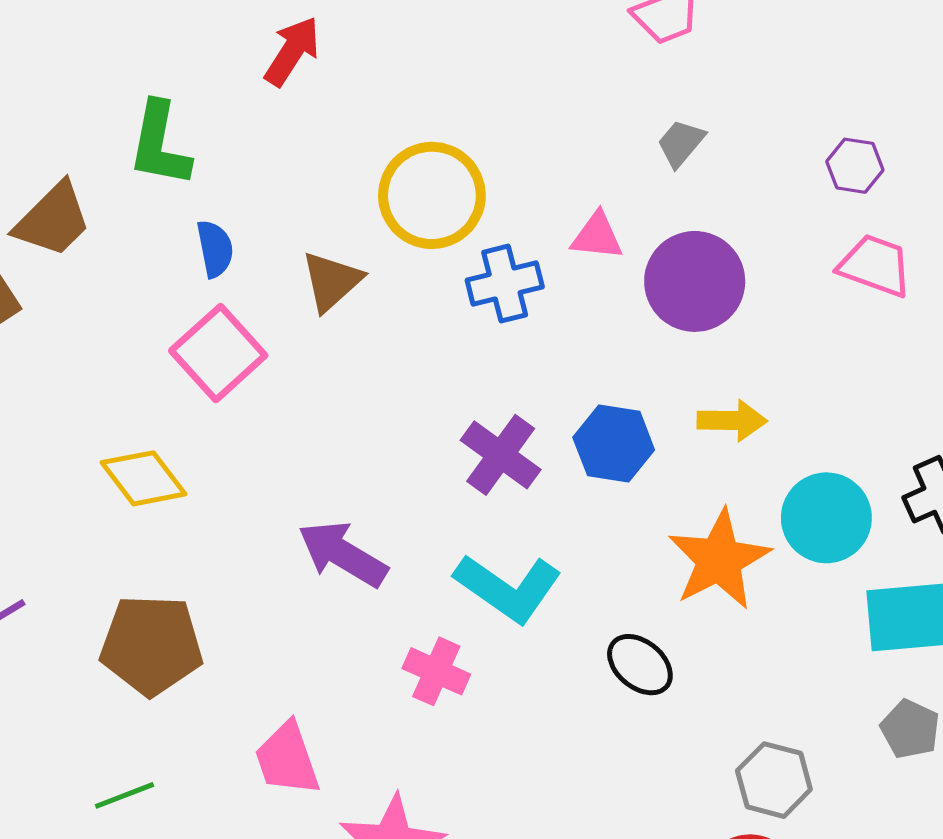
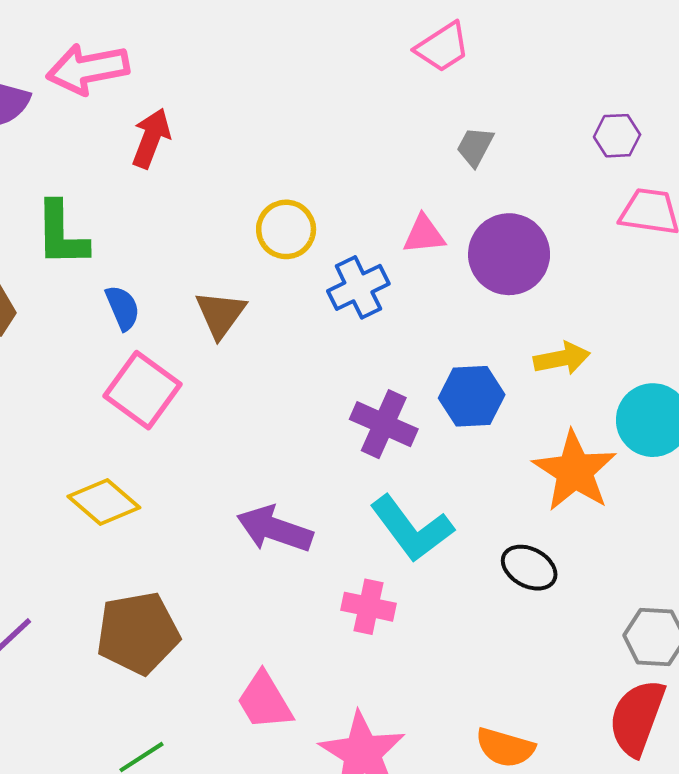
yellow circle: (432, 195) -> (286, 229), size x0.7
cyan L-shape: (508, 588) -> (412, 529), turned 30

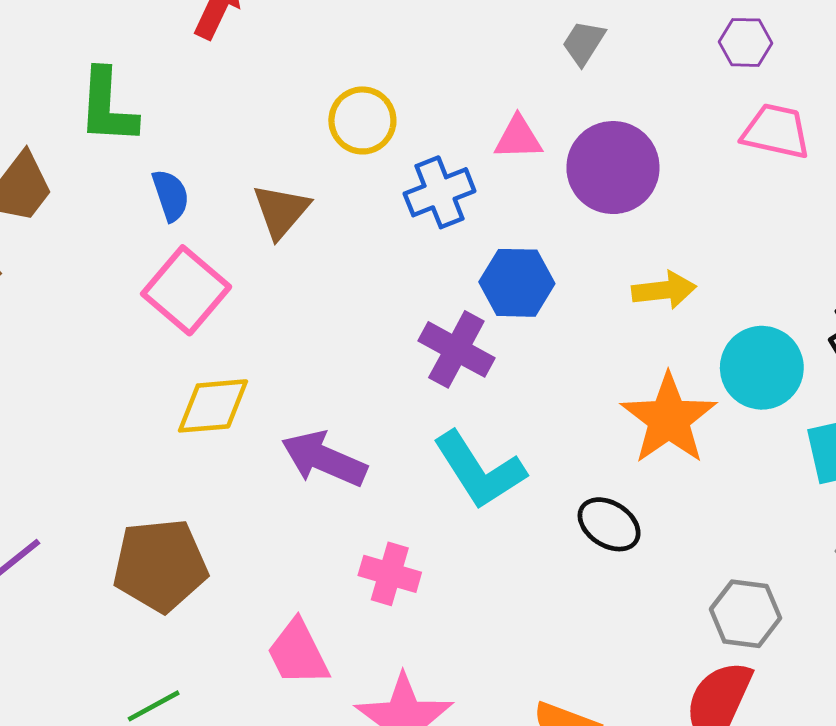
blue hexagon: (472, 396) -> (517, 283), moved
yellow diamond: (104, 502) -> (213, 406), moved, turned -50
pink cross: (368, 607) -> (390, 574), moved

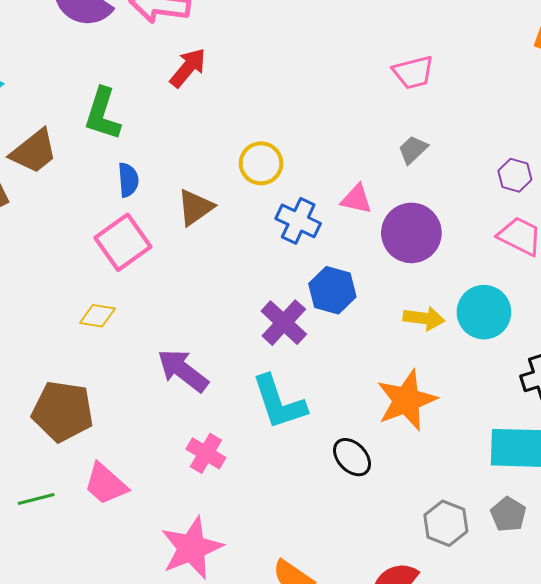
blue cross: (440, 192) -> (298, 221), turned 33
cyan circle: (762, 368) -> (484, 312), moved
yellow diamond: (213, 406) -> (97, 316), moved, size x0.7
gray hexagon: (745, 614) -> (446, 523), moved
pink trapezoid: (298, 653) -> (106, 484), moved, turned -36

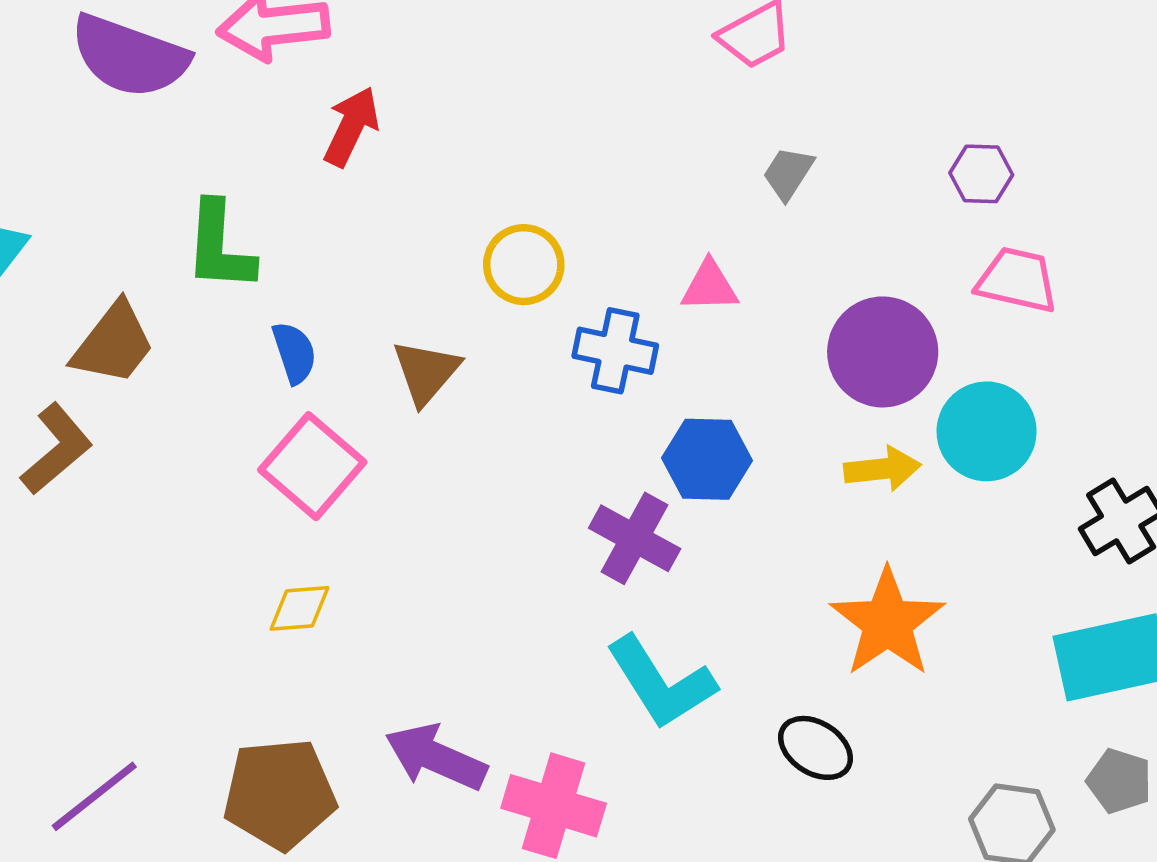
purple circle: (411, 233) -> (883, 352), moved
purple arrow: (183, 370) -> (436, 757), moved
pink cross: (206, 453) -> (554, 806), size x1.4

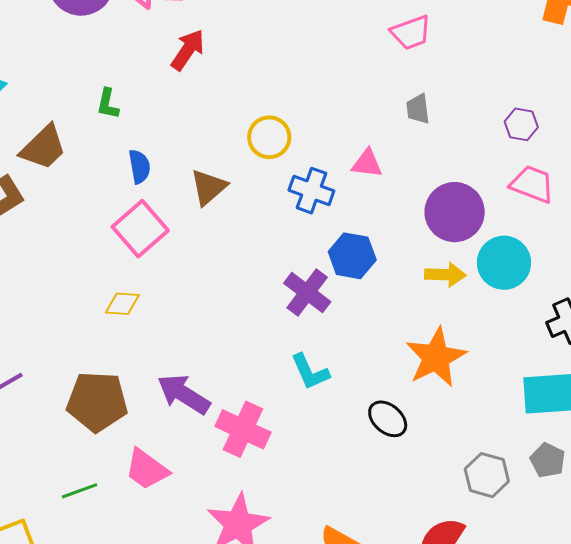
gray trapezoid: (788, 173) -> (418, 109), turned -48
green L-shape: (220, 246) -> (108, 104), size x0.6
cyan L-shape: (661, 682) -> (310, 372), size x0.7

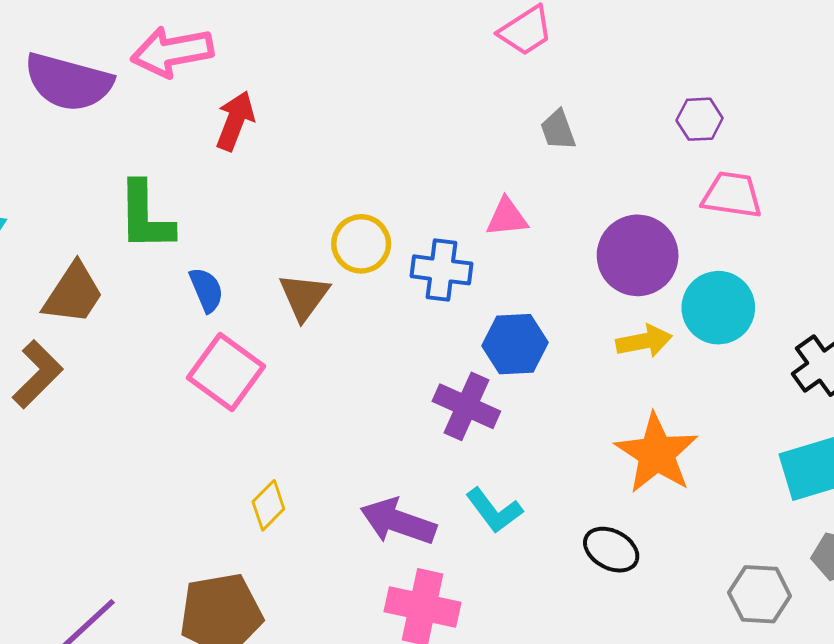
green L-shape: (108, 104) -> (145, 216), size x1.8
yellow circle: (269, 137) -> (361, 244), moved
yellow diamond: (122, 304) -> (268, 505), moved, turned -36
purple arrow: (184, 394) -> (398, 522), moved

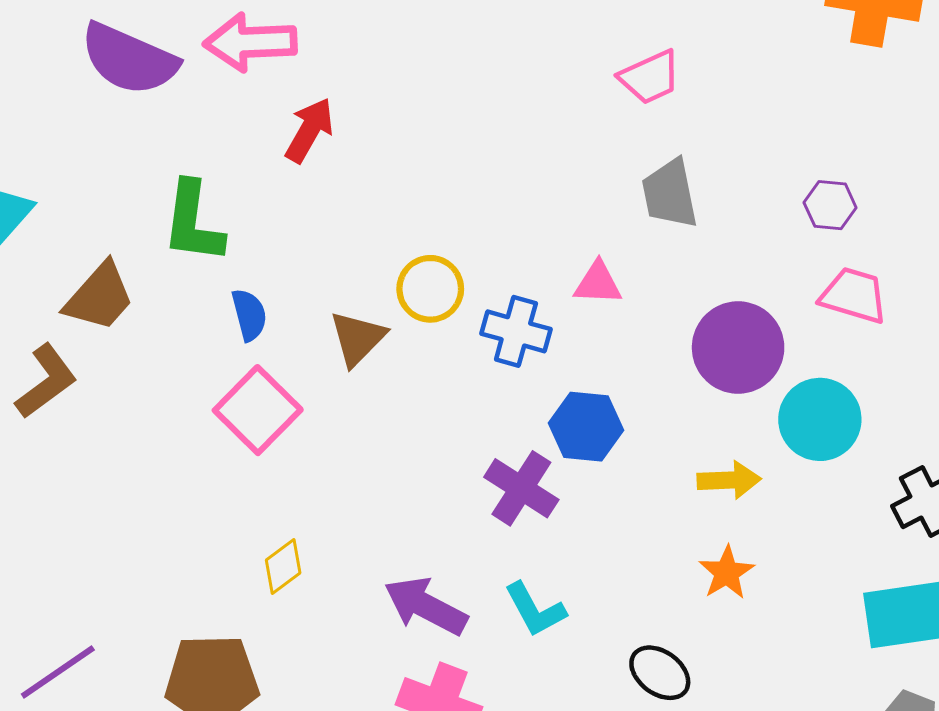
gray trapezoid: (558, 130) -> (670, 194), size x1.5
yellow arrow: (644, 341) -> (729, 480), moved
orange star: (657, 453) -> (727, 573), size x0.6

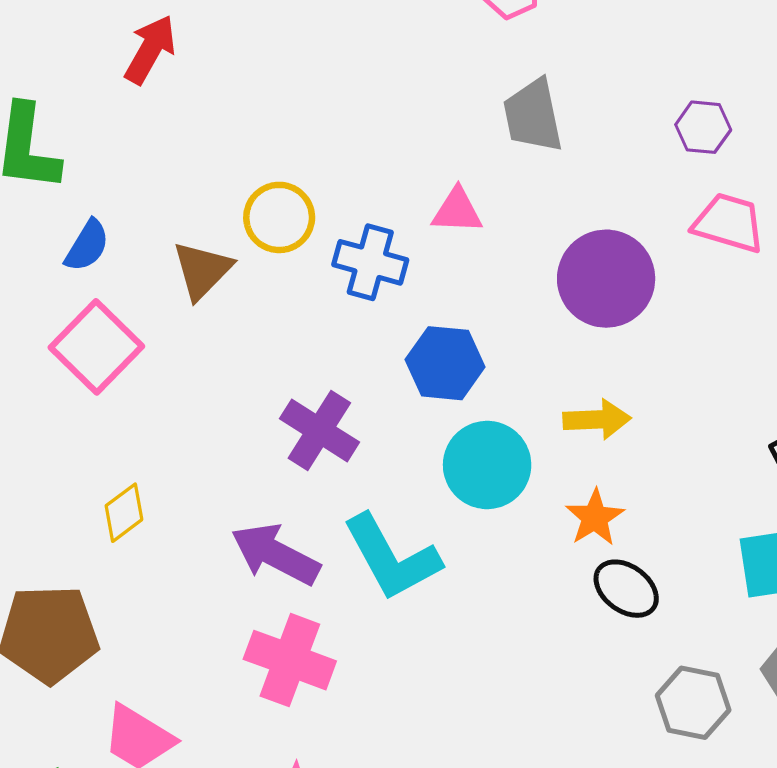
blue semicircle: (249, 315) -> (87, 246), turned 46
cyan circle: (820, 419) -> (487, 465), moved
purple cross: (521, 488) -> (319, 430), moved
cyan L-shape: (535, 610) -> (392, 558), size x1.5
black ellipse: (660, 673) -> (626, 589), moved

